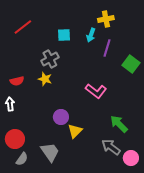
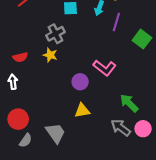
purple circle: (61, 117) -> (80, 82), moved
yellow triangle: (75, 131) -> (82, 111), turned 35
pink circle: (131, 158) -> (143, 129), moved

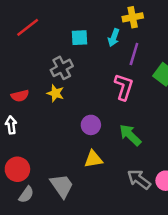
pink L-shape: (105, 68) -> (124, 87), moved, turned -110
green arrow: (129, 103) -> (130, 135), moved

